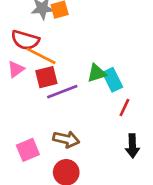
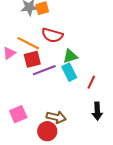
red semicircle: (25, 40) -> (52, 35), moved
cyan rectangle: (112, 80) -> (69, 72), moved
brown arrow: (66, 139) -> (56, 117), moved

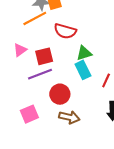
orange line: (28, 43) -> (35, 18), moved, turned -55
purple line: (44, 70) -> (40, 74), moved
red circle: (47, 131) -> (60, 94), moved

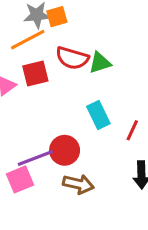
green triangle: (84, 53) -> (100, 63), moved
red square: (44, 56) -> (35, 73), moved
purple line: (40, 74) -> (35, 158), moved

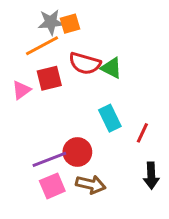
green triangle: (100, 63) -> (111, 68), turned 45
pink square: (20, 179) -> (52, 186), moved

